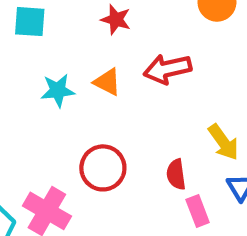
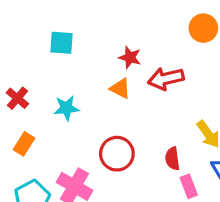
red star: (116, 19) -> (130, 57), moved
cyan star: (58, 90) -> (66, 108), moved

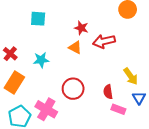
orange rectangle: (24, 144) -> (14, 83), size x1.5
pink rectangle: (189, 186) -> (118, 109), turned -48

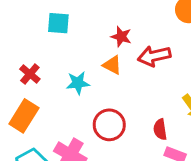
red cross: (10, 54) -> (30, 74), moved
cyan star: (41, 60) -> (78, 83), moved

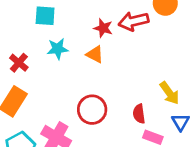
red arrow: (154, 56) -> (134, 21), moved
cyan star: (78, 83) -> (58, 49), moved

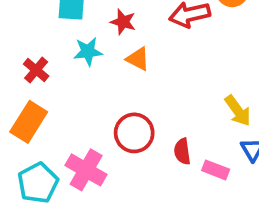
red star: (103, 28) -> (123, 22), moved
red semicircle: (139, 114) -> (182, 151), moved

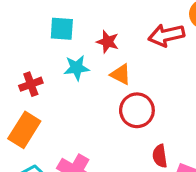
red cross: (36, 70) -> (31, 84), turned 30
red circle: (134, 133) -> (137, 110), moved

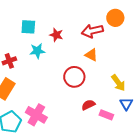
orange triangle: (121, 74) -> (91, 55), moved
red semicircle: (160, 156) -> (88, 105), turned 72

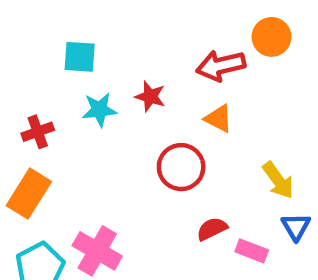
red star: (56, 35) -> (150, 96), moved

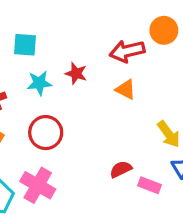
red circle: (181, 167) -> (46, 133), moved

